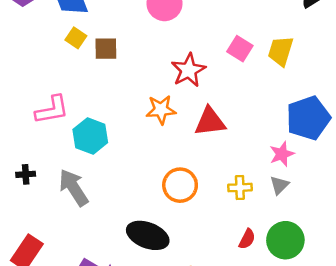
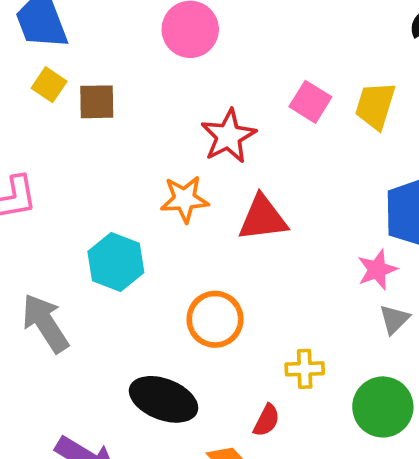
cyan hexagon: (90, 136) -> (116, 262), moved
gray triangle: (279, 185) -> (394, 319), moved
yellow cross: (240, 188) -> (305, 369), moved
red semicircle: (247, 239) -> (267, 420), moved

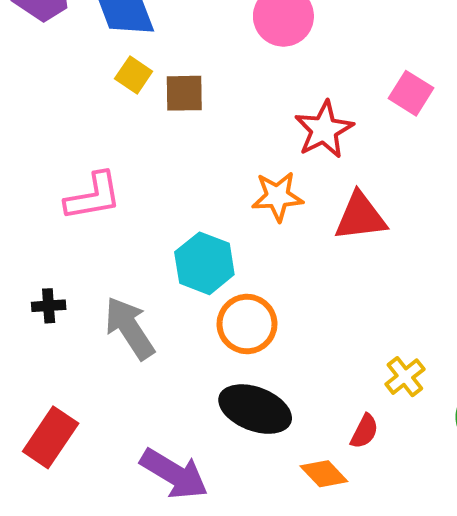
orange circle: (215, 319) -> (247, 324), moved
yellow cross: (305, 369) -> (405, 377), turned -36

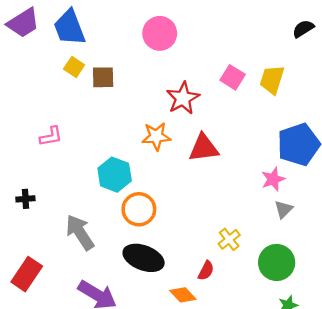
pink L-shape: (93, 196) -> (51, 136), size x0.7
gray arrow: (130, 328) -> (80, 232), moved

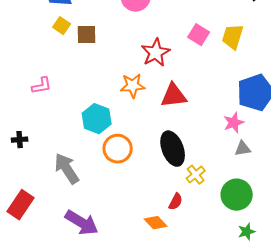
gray triangle: (284, 209) -> (243, 149), turned 36
black ellipse: (144, 258) -> (173, 149), moved, turned 48

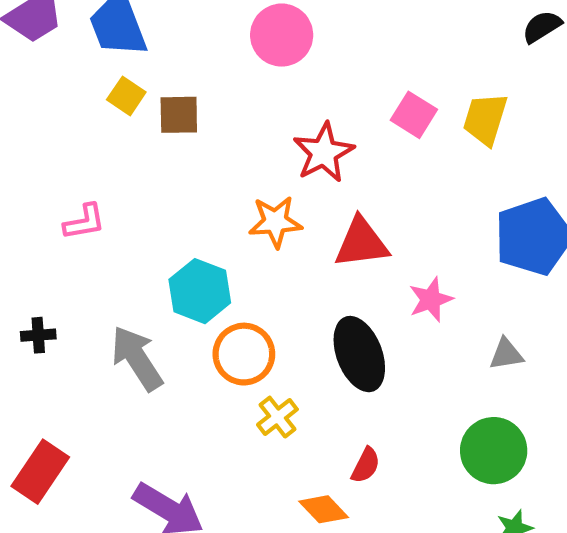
pink star: (234, 123) -> (431, 299), moved
gray arrow: (67, 169) -> (137, 358), moved
yellow cross: (196, 175) -> (277, 417), moved

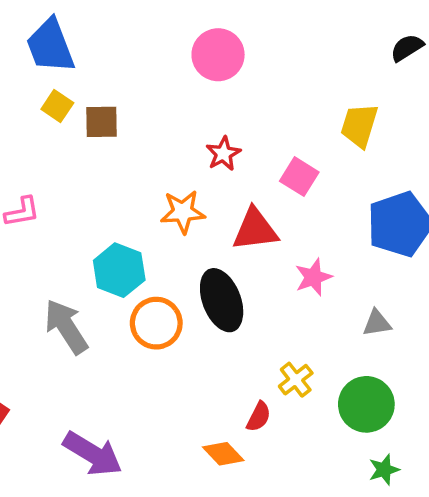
pink circle: (282, 35) -> (218, 55), moved
pink square: (414, 115) -> (299, 177), moved
red star: (324, 153) -> (223, 154), size x0.7
black ellipse: (359, 354) -> (222, 300), moved
yellow cross: (277, 417) -> (296, 380), moved

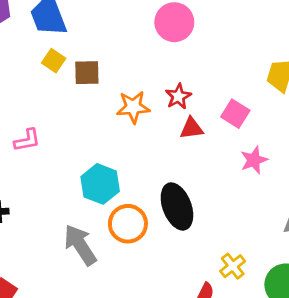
orange star: (183, 212) -> (133, 107), moved
red triangle: (255, 230) -> (192, 128), moved, size x0.7
pink star: (313, 277) -> (254, 160), moved
gray arrow: (66, 327) -> (80, 245), moved

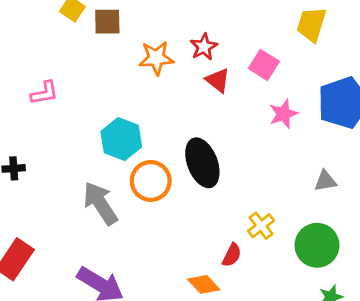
red triangle: (192, 128) -> (218, 80), turned 45

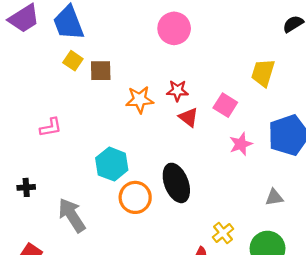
red star: (204, 47) -> (177, 91), turned 30
gray arrow: (100, 203) -> (72, 215), moved

